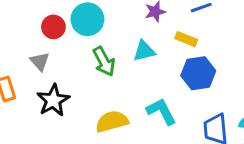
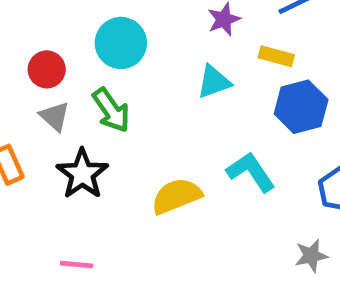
red circle: (53, 27) -> (47, 69), moved
green arrow: (104, 61) -> (111, 110), moved

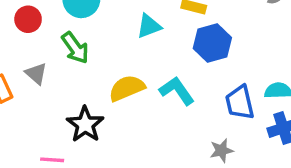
gray triangle: (55, 116) -> (36, 74), moved
black star: (82, 174) -> (85, 124), moved
yellow semicircle: (176, 196) -> (127, 88), moved

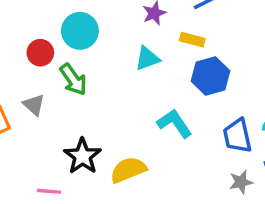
red circle: (28, 19) -> (40, 53), moved
yellow semicircle: (127, 88) -> (128, 170), moved
gray star: (221, 150) -> (241, 182), moved

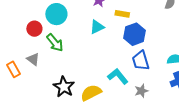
cyan L-shape: (175, 123) -> (118, 76), moved
blue trapezoid: (237, 136) -> (141, 61), moved
gray star: (241, 182) -> (141, 91), moved

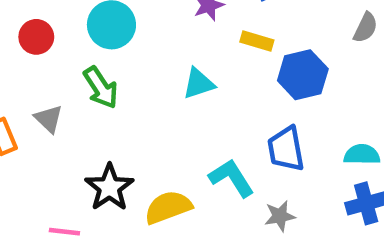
cyan triangle: (97, 27) -> (199, 84), moved
red circle: (34, 29) -> (36, 37), moved
blue hexagon: (135, 34) -> (303, 75), moved

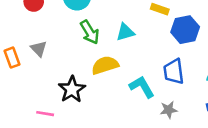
green arrow: (101, 88) -> (90, 32), moved
yellow semicircle: (168, 207) -> (105, 65), moved

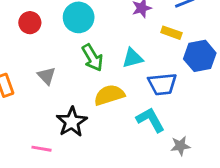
gray triangle: (39, 49) -> (46, 76), moved
blue trapezoid: (174, 72) -> (162, 84), moved, turned -88

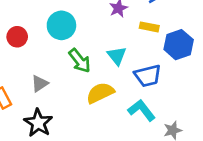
cyan triangle: (133, 58) -> (117, 56), turned -45
gray triangle: (46, 76) -> (40, 84), turned 48
black star: (72, 122) -> (38, 123), moved

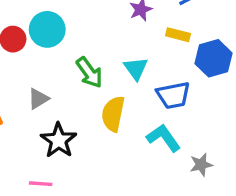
cyan circle: (61, 25) -> (47, 29), moved
yellow semicircle: (100, 93) -> (113, 114), turned -56
black star: (38, 123) -> (59, 140), moved

